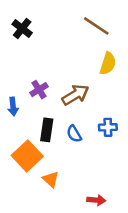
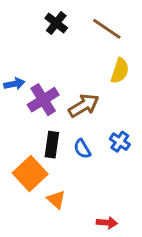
black cross: (22, 29) -> (56, 23), moved
purple cross: (39, 90) -> (43, 100), size x1.5
blue arrow: (13, 106) -> (14, 84), moved, turned -96
blue cross: (108, 127) -> (120, 142), turned 36

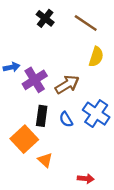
blue cross: (120, 142) -> (96, 114), size x1.6

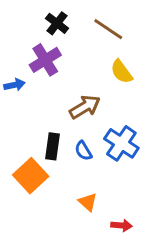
yellow semicircle: (96, 57) -> (121, 72), turned 126
purple cross: (35, 80) -> (45, 60), moved
orange triangle: (45, 160) -> (88, 202), moved
red arrow: (86, 179) -> (121, 225), moved

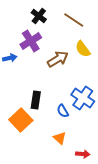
brown arrow: (85, 107) -> (58, 59), moved
blue semicircle: (83, 151) -> (63, 111), moved

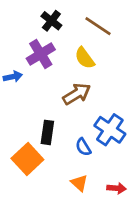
yellow semicircle: (83, 49) -> (85, 58), moved
brown arrow: (58, 59) -> (77, 94), moved
red arrow: (83, 154) -> (117, 188), moved

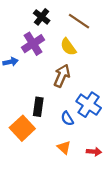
brown arrow: (77, 94) -> (62, 76), turned -35

